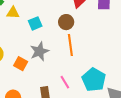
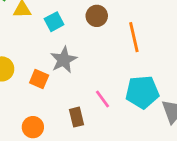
orange line: (70, 45) -> (134, 37), moved
cyan pentagon: (94, 80) -> (142, 92), turned -30

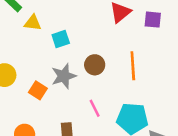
brown circle: (97, 16) -> (95, 65), moved
pink line: (103, 99) -> (95, 108), moved

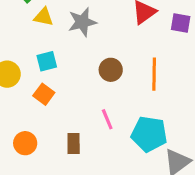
cyan square: (61, 39) -> (47, 61), moved
gray star: (64, 76) -> (82, 22), moved

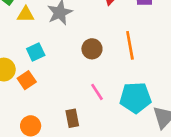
orange square: (44, 94) -> (27, 80), moved, turned 30

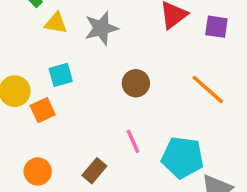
orange line: (130, 45) -> (208, 89), moved, turned -48
brown rectangle: (72, 118) -> (94, 171), turned 42

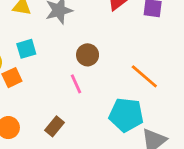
orange line: (208, 89) -> (144, 76), moved
pink line: (133, 141) -> (76, 84), moved

